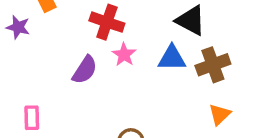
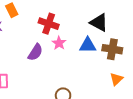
brown cross: (213, 65) -> (112, 49), turned 30

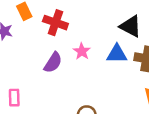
red cross: (49, 24) -> (55, 23), moved

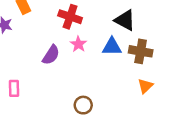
red cross: (55, 23) -> (70, 17), moved

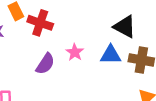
red cross: (70, 17) -> (40, 23), moved

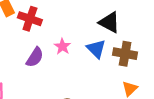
blue triangle: (111, 55) -> (96, 49), turned 45

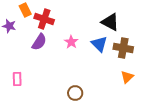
purple semicircle: (35, 57) -> (39, 42), moved

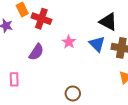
purple semicircle: (39, 42) -> (36, 52), moved

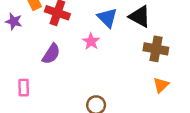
blue triangle: (97, 44) -> (107, 18), moved

